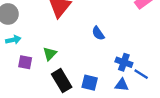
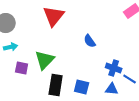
green triangle: (50, 54) -> (45, 60), size x1.5
black rectangle: (62, 81) -> (56, 85), turned 40

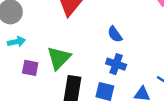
blue cross: (114, 68) -> (116, 64), moved

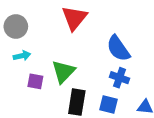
blue semicircle: (115, 34) -> (118, 48), size x1.6

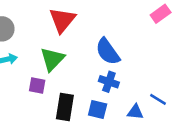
green triangle: (63, 72) -> (52, 59), moved
purple square: (35, 81) -> (37, 86), moved

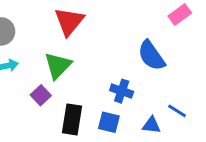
blue semicircle: (108, 52) -> (151, 56), moved
purple square: (37, 86) -> (41, 95), turned 36

